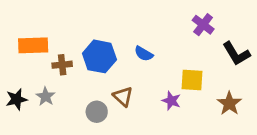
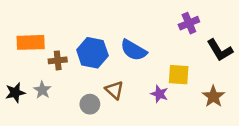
purple cross: (203, 25) -> (189, 23), turned 30
blue semicircle: (144, 54) -> (134, 50), size x1.5

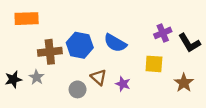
purple cross: (189, 23) -> (163, 33), moved
orange rectangle: (31, 42) -> (27, 19), moved
brown cross: (58, 60) -> (50, 52), size x1.5
purple star: (159, 94) -> (123, 84), moved

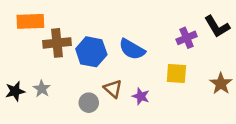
black L-shape: (189, 43) -> (217, 26), moved
brown cross: (50, 52) -> (57, 43), moved
brown star: (184, 83) -> (221, 84), moved

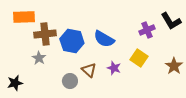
yellow square: (176, 73) -> (139, 58), turned 30
gray star: (42, 89) -> (39, 58), moved
black star: (15, 91) -> (15, 83), moved
purple star: (141, 96) -> (114, 68), moved

